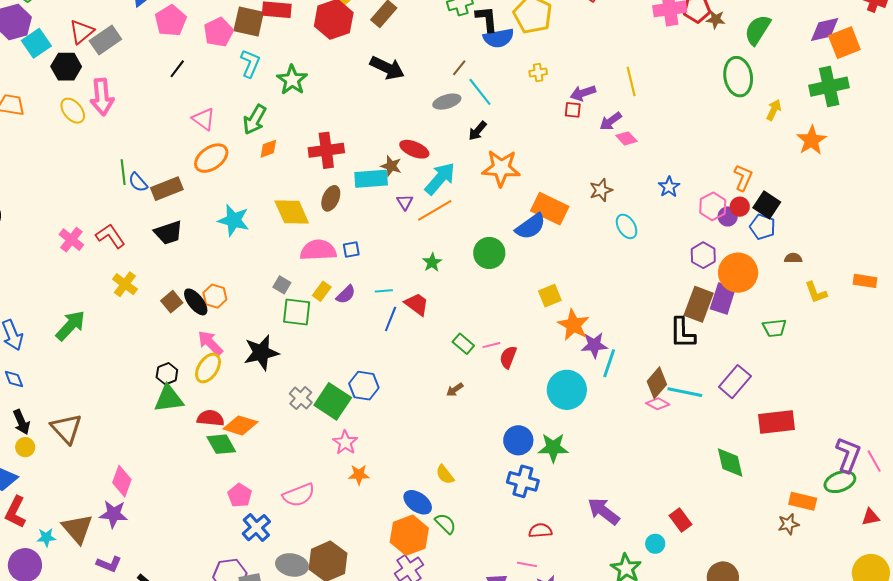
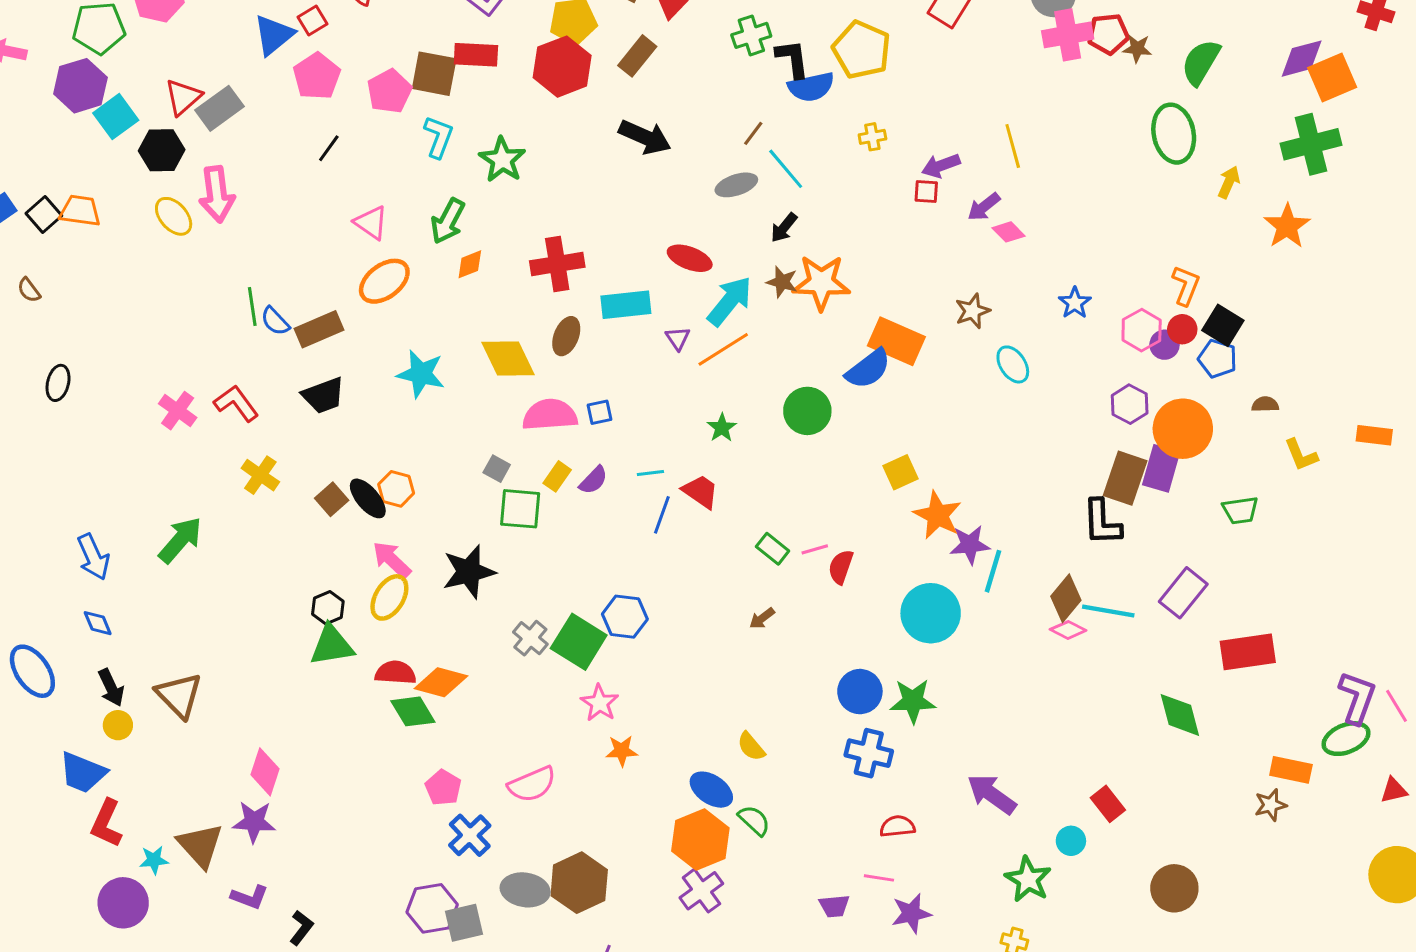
brown star: (391, 166) -> (782, 282), moved

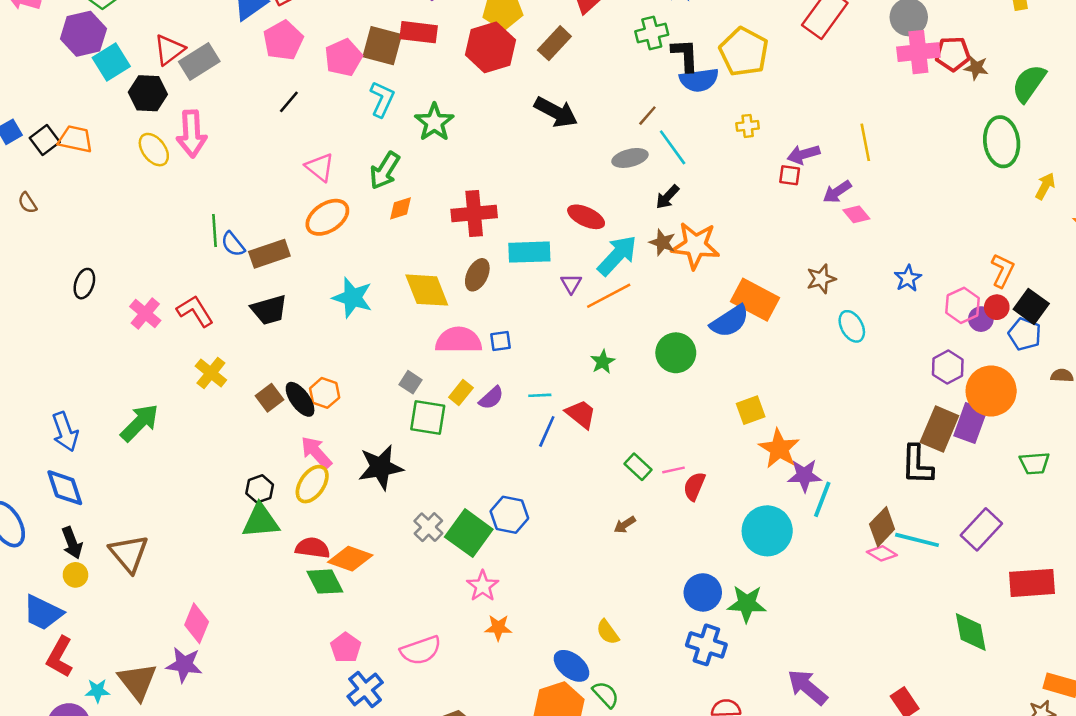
black ellipse: (58, 383) -> (84, 284), moved
blue diamond: (98, 623) -> (65, 488), size x1.6

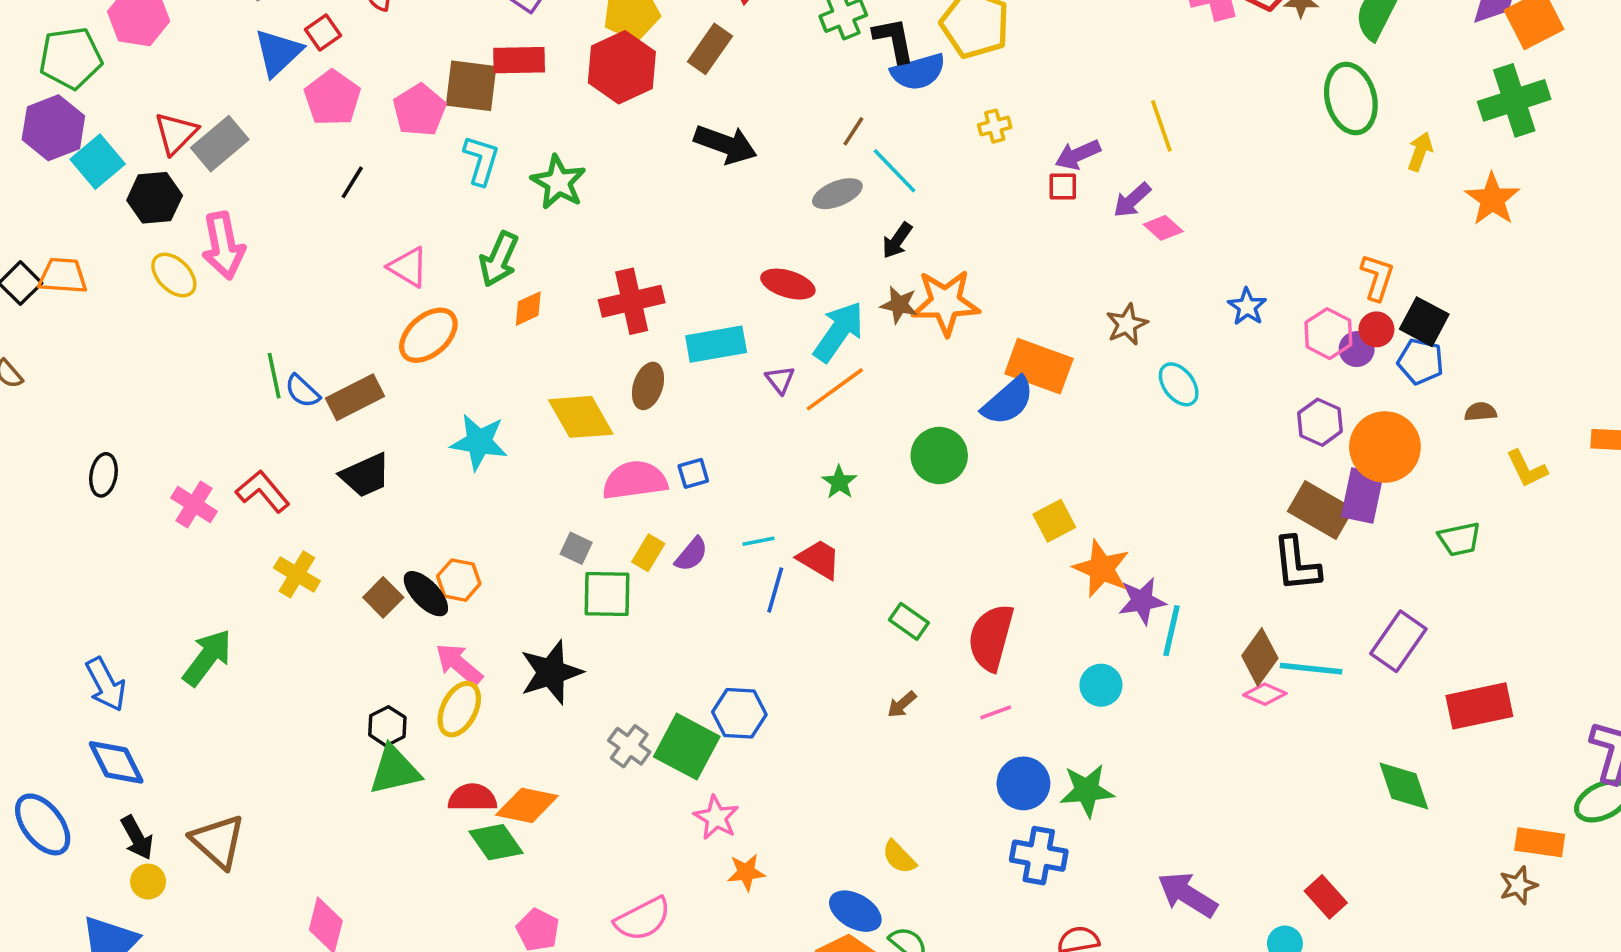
brown rectangle: (939, 429) -> (1321, 510), turned -75
pink line: (674, 470) -> (996, 712), moved
red semicircle: (694, 486) -> (991, 637), size x1.6
cyan circle: (767, 531) -> (1101, 685), size x0.6

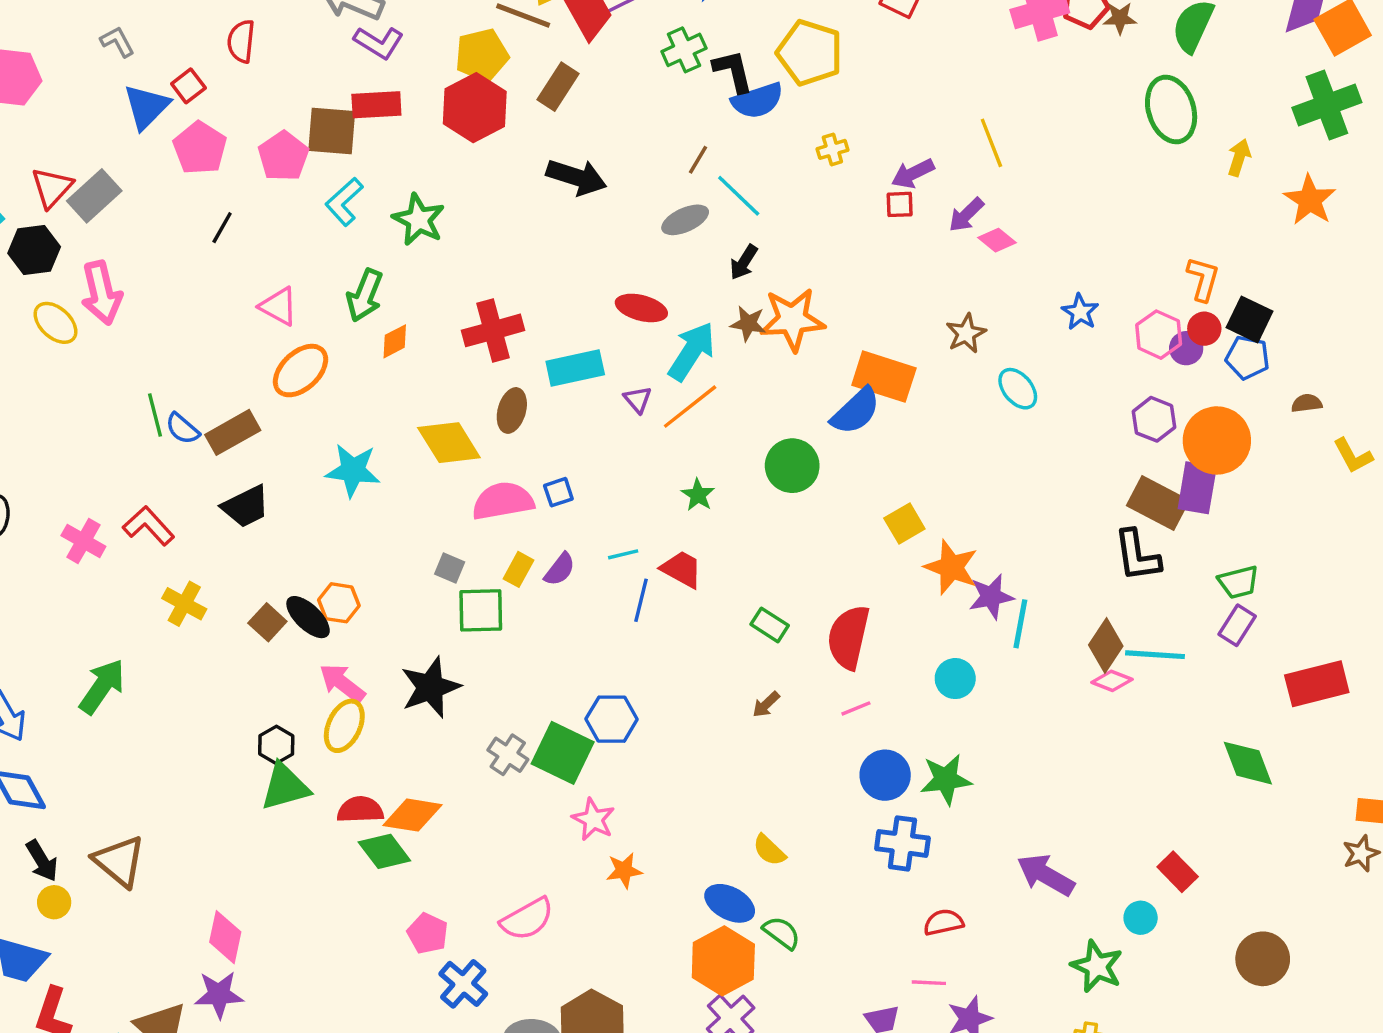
cyan L-shape: (481, 160) -> (344, 202), turned -147
green trapezoid: (1459, 539) -> (1238, 582), moved
purple rectangle: (1398, 641) -> (1237, 625), size x0.7

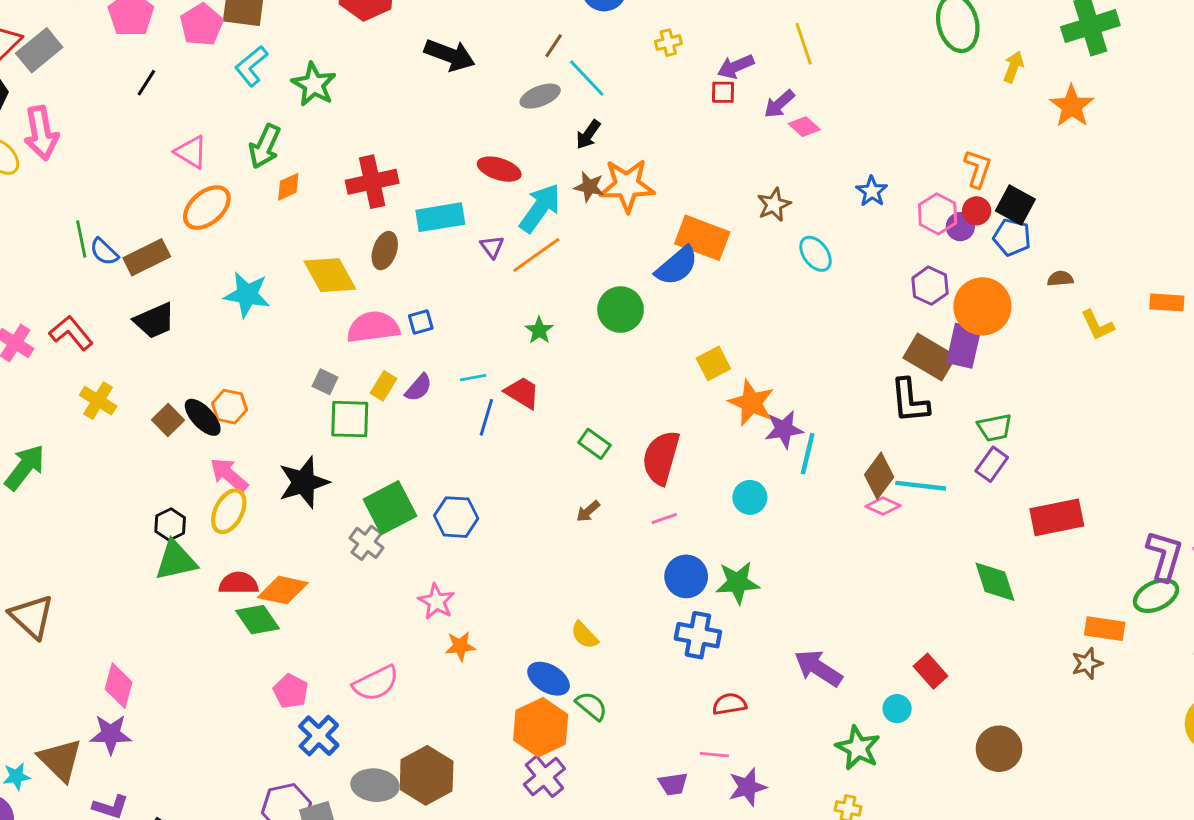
green square: (563, 753) -> (390, 508), moved, turned 34

